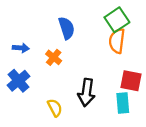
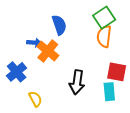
blue arrow: (21, 48) -> (34, 43), moved
orange cross: (54, 57) -> (48, 51), size x1.5
yellow semicircle: (55, 108) -> (35, 99), moved

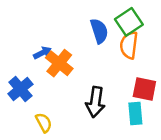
blue semicircle: (59, 25) -> (99, 31), moved
blue arrow: (34, 43) -> (42, 53), turned -32

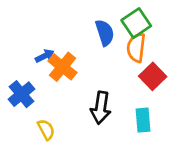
red square: (144, 89) -> (153, 76), moved, turned 35

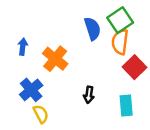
blue arrow: (45, 56) -> (23, 47), moved, turned -56
blue cross: (22, 94) -> (31, 90), moved
black arrow: (101, 108) -> (89, 95), size x0.6

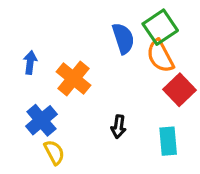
orange semicircle: (120, 42) -> (160, 56), turned -35

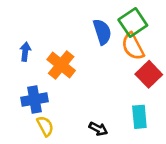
blue cross: (41, 120) -> (35, 100), turned 30
black arrow: (118, 127) -> (98, 129), moved, turned -72

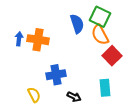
green square: (133, 22) -> (100, 17), turned -30
orange cross: (61, 65) -> (38, 40), moved, turned -30
blue cross: (35, 100) -> (56, 75), moved

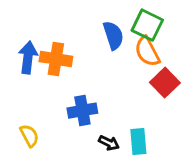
blue arrow: (19, 39) -> (28, 57), size x1.5
cyan rectangle: (105, 88) -> (138, 141), moved
yellow semicircle: (34, 95) -> (29, 136), moved

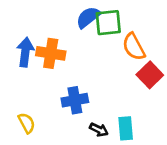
green square: (147, 25) -> (108, 23), moved, turned -32
blue semicircle: (113, 35) -> (88, 17), moved, turned -110

